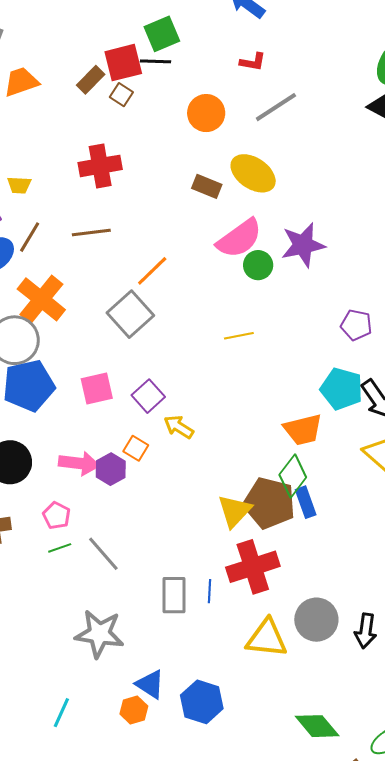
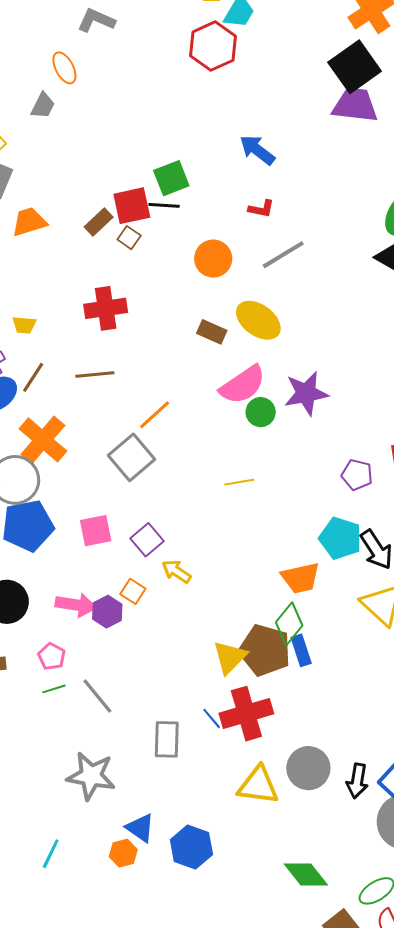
blue line: (209, 591) -> (212, 718), moved, turned -45

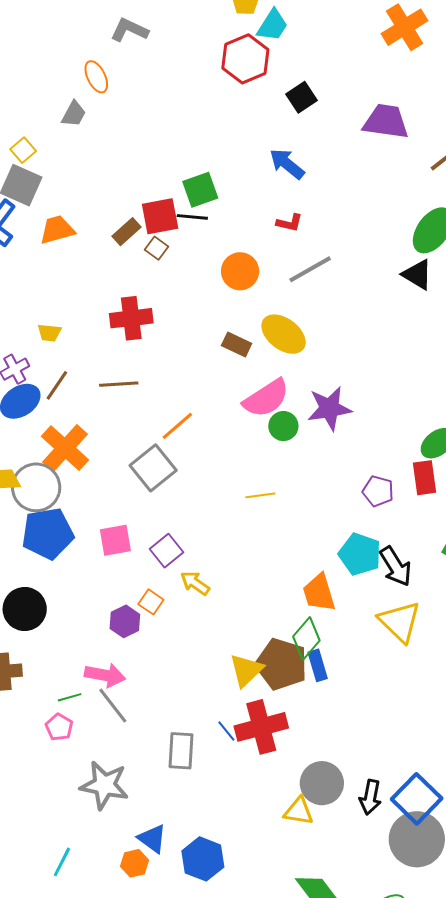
black square: (355, 67) -> (301, 97), moved, size x0.6
orange trapezoid: (301, 578) -> (319, 593), turned 84
pink arrow: (76, 605) -> (105, 675), moved
pink pentagon: (52, 656) -> (59, 727), moved
yellow triangle: (258, 785) -> (299, 811), moved, size x0.7

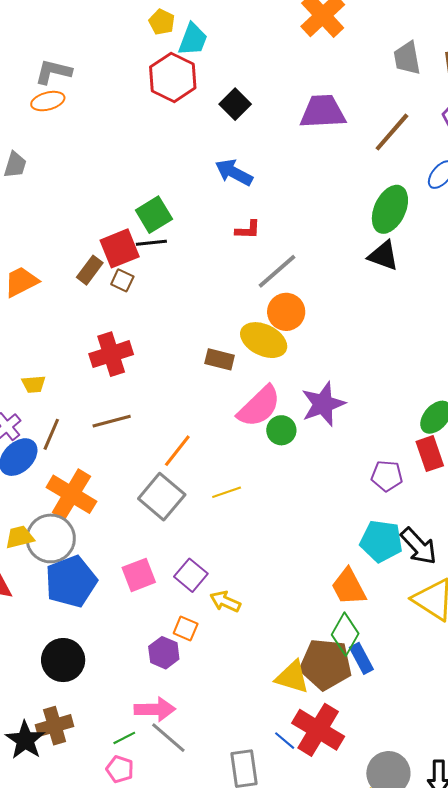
orange ellipse: (96, 77) -> (48, 101), moved, turned -68
orange circle: (240, 271) -> (286, 312), moved
yellow line: (260, 495) -> (227, 492), moved
yellow triangle: (246, 670) -> (292, 677), turned -48
red cross: (261, 727) -> (318, 730), turned -33

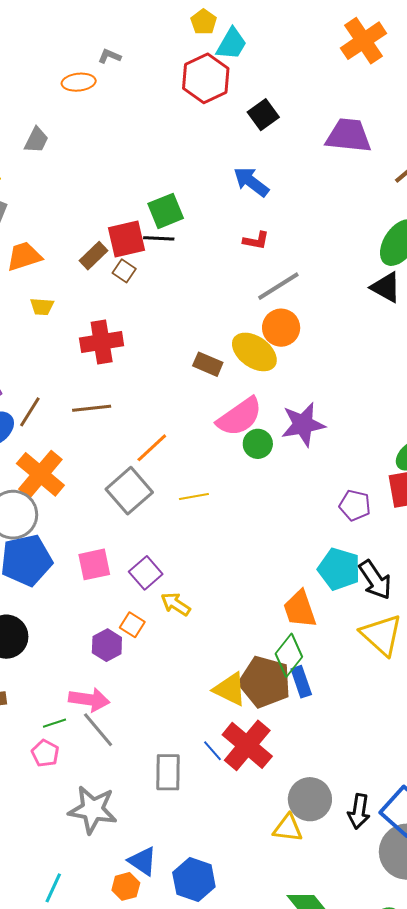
gray L-shape: (53, 72) -> (109, 56), moved, size x0.6
yellow trapezoid: (34, 384) -> (42, 307), moved

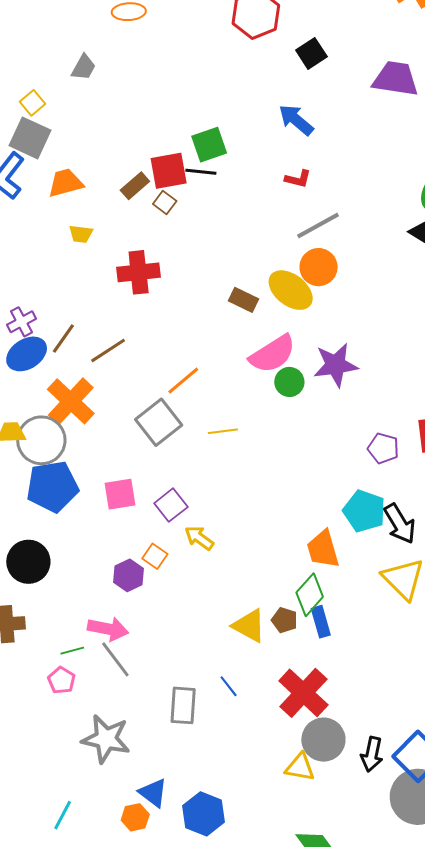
brown line: (92, 408) -> (108, 351), moved, turned -30
brown pentagon: (265, 682) -> (284, 620), size x0.5
red cross: (247, 745) -> (303, 693), moved

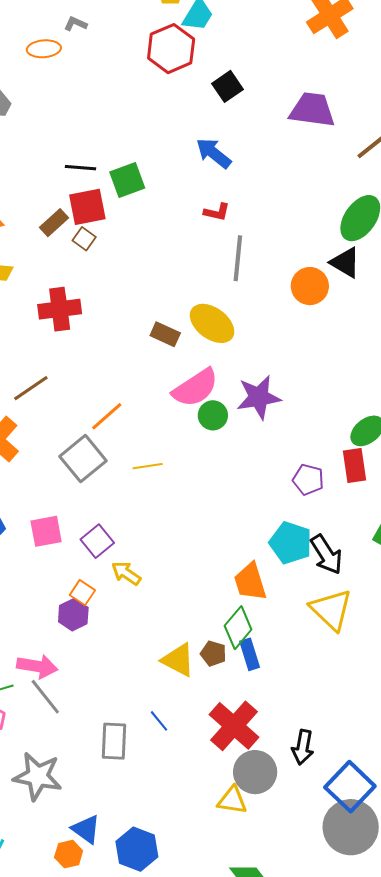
black line: (201, 172) -> (80, 168), moved
gray line: (318, 225) -> (238, 258), turned -54
orange circle: (319, 267) -> (310, 286), moved
purple hexagon: (129, 575) -> (73, 615), moved
black arrow: (372, 754) -> (303, 747), moved

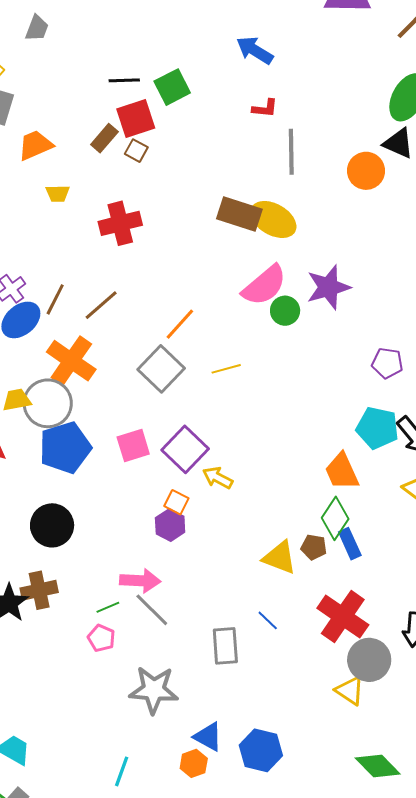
brown rectangle: (165, 334) -> (239, 214), moved, size x1.5
purple square: (97, 541) -> (185, 449), size x1.4
yellow triangle: (232, 800) -> (350, 691), turned 32

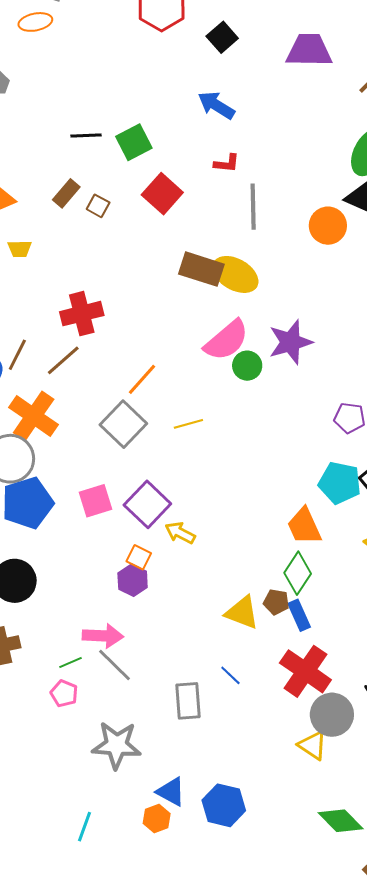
red square: (136, 119) -> (162, 194), moved, turned -30
red cross: (120, 223) -> (82, 314), moved
blue rectangle: (350, 544) -> (299, 615), moved

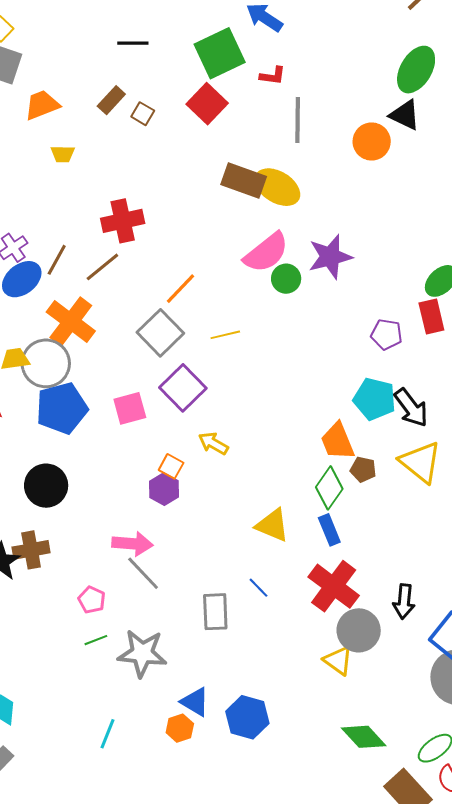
green square: (134, 142) -> (220, 53), moved, size x1.4
purple square: (147, 504) -> (183, 388), moved
brown pentagon: (276, 602) -> (363, 469), moved
green line: (71, 662) -> (96, 640), moved

